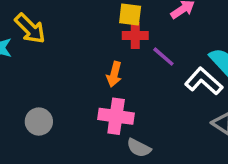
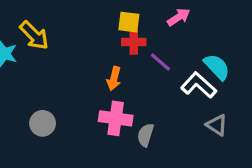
gray semicircle: (139, 148) -> (145, 135), moved, turned 80

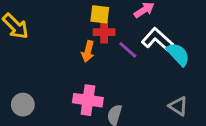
orange arrow: (114, 79) -> (88, 51), moved
white L-shape: (199, 85) -> (157, 39), moved

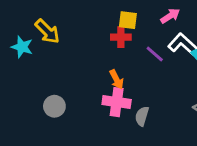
red cross: (104, 32) -> (121, 37), moved
orange arrow: (88, 51) -> (117, 79), moved, turned -42

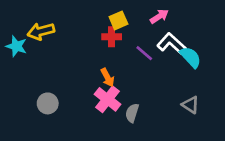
yellow square: (128, 20) -> (118, 20), turned -30
yellow arrow: (47, 31) -> (41, 31), turned 120
pink cross: (117, 102) -> (108, 99), turned 30

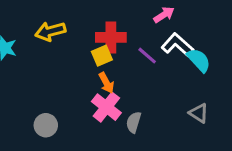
yellow square: (118, 20) -> (102, 56), moved
yellow arrow: (41, 31) -> (50, 31), moved
red cross: (112, 37) -> (111, 37), size x1.4
gray circle: (48, 103) -> (46, 125), moved

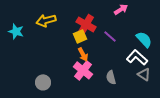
red cross: (111, 37) -> (86, 24), turned 30
white L-shape: (178, 45) -> (137, 57), moved
gray semicircle: (134, 122) -> (111, 77), moved, turned -32

